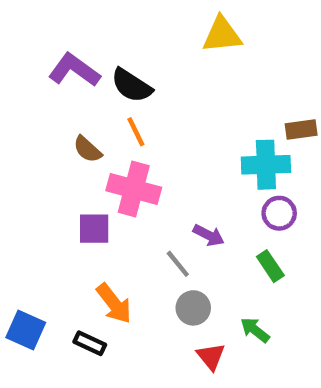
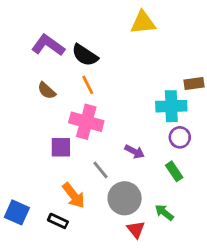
brown semicircle: (87, 149) -> (47, 91), moved
gray line: (178, 264) -> (100, 170), moved
gray circle: (193, 308) -> (125, 198), size x1.5

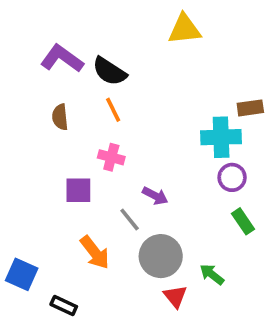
brown semicircle: (47, 91) -> (60, 117), turned 42
pink cross: (86, 122) -> (111, 157), size x0.6
purple arrow: (134, 152) -> (155, 196), moved
green rectangle: (174, 171) -> (243, 221), moved
black rectangle: (58, 221) -> (64, 305), moved

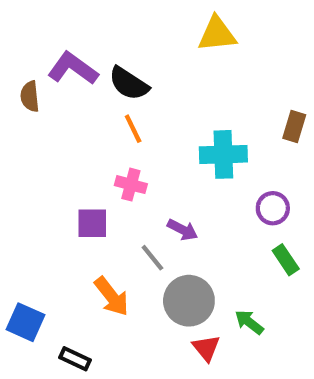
brown rectangle: (250, 108) -> (294, 127), turned -65
brown semicircle: (60, 117) -> (30, 96), moved
cyan cross: (221, 137) -> (223, 154), moved

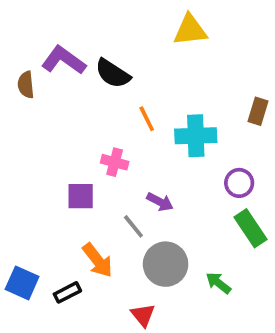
orange line: (133, 129) -> (147, 119), moved
green rectangle: (286, 260) -> (250, 228), size x1.4
red triangle: (206, 348) -> (143, 315), moved
black rectangle: (75, 359) -> (67, 292), moved, turned -52

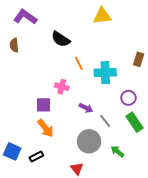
purple L-shape: (64, 60) -> (25, 17), moved
gray line: (133, 226) -> (105, 121), moved
orange arrow: (98, 260) -> (46, 128), moved

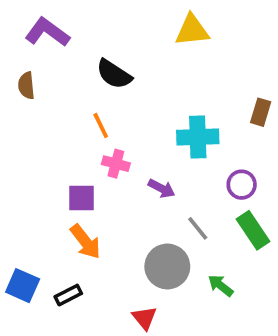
orange line: (79, 63) -> (101, 126), moved
purple arrow: (86, 108) -> (162, 188), moved

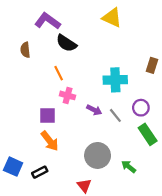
yellow triangle: (192, 30) -> (112, 18), turned 30
purple L-shape: (47, 32) -> (47, 21), moved
brown semicircle: (26, 86) -> (25, 50), moved
gray line: (198, 228) -> (115, 115), moved

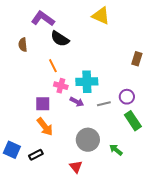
cyan cross: (115, 80) -> (87, 82), moved
purple arrow: (94, 110) -> (77, 102), moved
gray line: (115, 115) -> (104, 104), turned -64

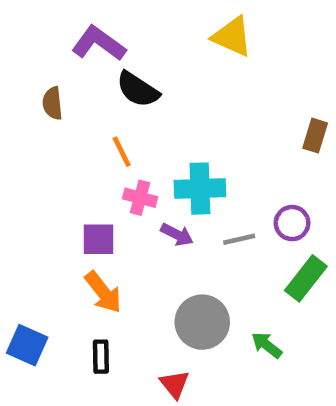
green rectangle: (133, 121) -> (306, 278), turned 72
black rectangle: (36, 155) -> (101, 357), moved, turned -64

